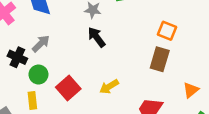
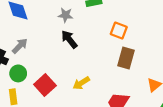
orange square: (167, 31) -> (119, 31), moved

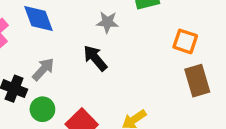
black arrow: (69, 39) -> (95, 58), moved
brown rectangle: (126, 58) -> (197, 81), turned -30

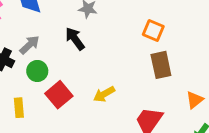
green circle: (42, 109) -> (37, 71), moved

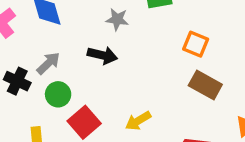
black arrow: (75, 39) -> (102, 55), turned 140
brown rectangle: (161, 65) -> (205, 85), turned -48

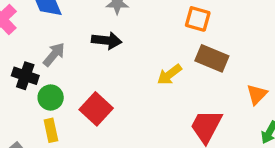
green circle: (58, 94) -> (51, 98), moved
yellow arrow: (138, 121) -> (169, 75), moved

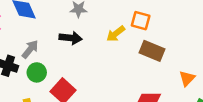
yellow arrow: (169, 75) -> (116, 34), moved
green circle: (51, 98) -> (37, 72), moved

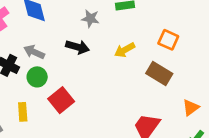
orange square: (141, 21) -> (168, 40), moved
gray arrow: (30, 49) -> (34, 52), turned -114

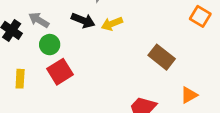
orange square: (168, 40) -> (200, 16), moved
yellow arrow: (125, 50) -> (112, 24), moved
green circle: (37, 77) -> (50, 45), moved

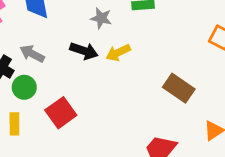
green circle: (50, 45) -> (24, 87), moved

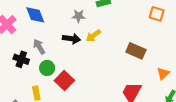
gray arrow: (32, 54) -> (39, 47), turned 42
green circle: (24, 87) -> (47, 68), moved

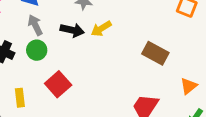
gray arrow: (39, 47) -> (35, 25), moved
green circle: (47, 68) -> (37, 50), moved

